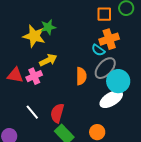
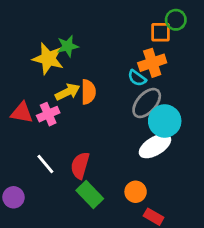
orange square: (104, 14) -> (161, 32), moved
orange semicircle: (81, 76) -> (88, 92), moved

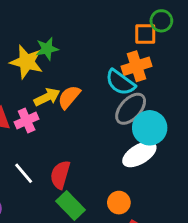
cyan semicircle: (137, 78) -> (120, 82), size x1.5
orange semicircle: (88, 92) -> (69, 97), turned -140

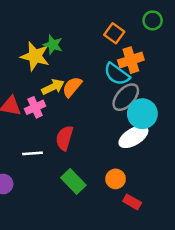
orange square: (145, 34) -> (114, 33), moved, turned 36
green star: (47, 49) -> (53, 45), turned 30
white line: (24, 173) -> (32, 153), turned -54
red semicircle: (60, 175) -> (64, 138), moved

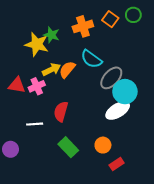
orange square: (114, 33) -> (110, 19), moved
orange cross: (131, 60) -> (83, 26), moved
cyan semicircle: (117, 74) -> (91, 59), moved
red rectangle: (132, 202) -> (117, 164), turned -64

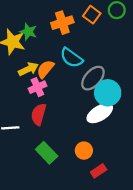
pink cross: (37, 86) -> (37, 87), moved

